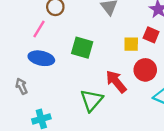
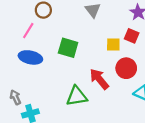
gray arrow: (21, 86) -> (15, 97), moved
green triangle: (92, 100) -> (77, 96), turned 40

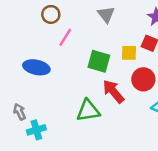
pink line: (28, 31) -> (65, 37), moved
green square: (68, 48) -> (99, 61), moved

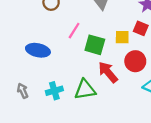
pink line: (65, 37) -> (74, 31), moved
cyan cross: (36, 130) -> (54, 91), moved

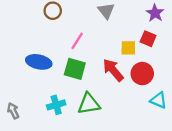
green square: (95, 45) -> (75, 69), moved
red arrow: (108, 72) -> (113, 70), moved
gray arrow: (23, 91) -> (13, 111), moved

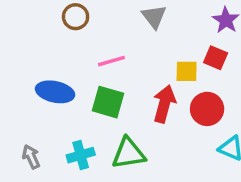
pink line: (77, 41) -> (111, 61), turned 42
red arrow: (113, 70) -> (164, 104), turned 55
gray arrow: (13, 111) -> (31, 157), moved

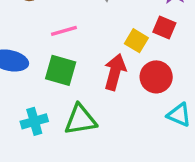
yellow square: (187, 71) -> (136, 41), turned 30

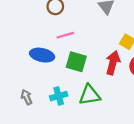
pink line: (64, 31) -> (65, 35), moved

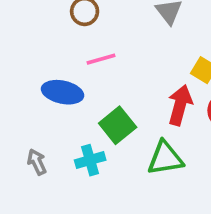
green square: (76, 62) -> (118, 125), moved, turned 35
green triangle: (90, 95) -> (165, 158), moved

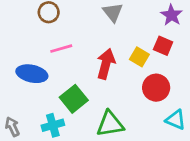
red arrow: (180, 105) -> (106, 64), moved

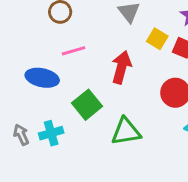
yellow square: (139, 57) -> (157, 39), moved
cyan cross: (53, 125) -> (51, 133), moved

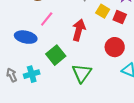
pink line: (74, 51) -> (47, 19), turned -35
green triangle: (126, 132) -> (82, 73), turned -45

